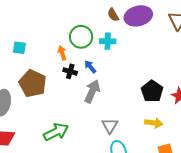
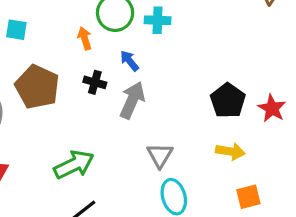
black cross: (70, 71) -> (95, 82), moved

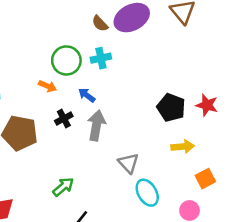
orange arrow: (85, 38) -> (48, 86), turned 144
black cross: (95, 82) -> (64, 119), turned -30
green arrow: (74, 165) -> (63, 187), size x0.7

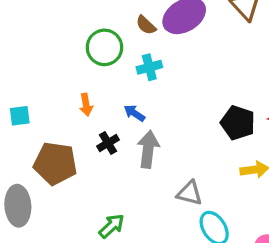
green circle: (66, 60) -> (104, 47), moved
orange arrow: (48, 86) -> (86, 105), turned 60
gray triangle: (129, 163) -> (190, 193), turned -30

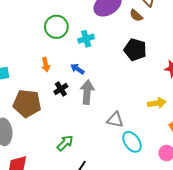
brown semicircle: (146, 25) -> (136, 15), moved
black pentagon: (238, 123) -> (135, 50), moved

